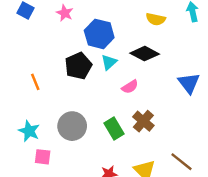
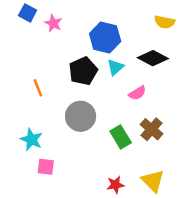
pink star: (65, 13) -> (53, 23), moved
gray circle: (72, 126) -> (81, 116), moved

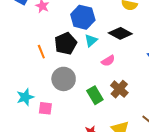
orange line: (38, 88) -> (41, 52), moved
cyan star: (31, 140) -> (25, 97), turned 30
pink square: (46, 167) -> (45, 108), moved

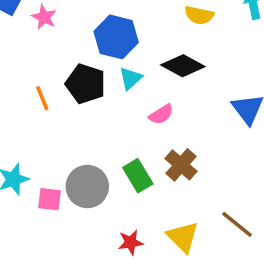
black pentagon: (66, 44) -> (86, 84), turned -30
gray circle: (64, 79) -> (87, 187), moved

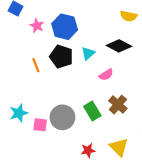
pink star: (44, 17) -> (37, 26), moved
blue hexagon: (116, 37) -> (65, 27), moved

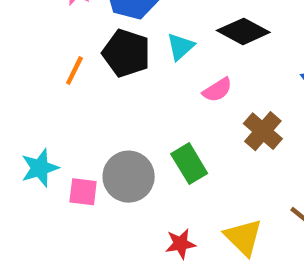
orange line: (36, 65) -> (74, 70), turned 48
brown cross: (118, 105) -> (263, 131), moved

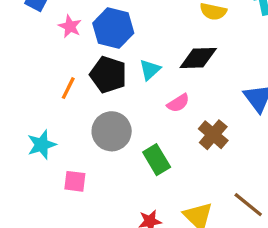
black diamond: (243, 31) -> (198, 58), turned -30
cyan star: (40, 168) -> (42, 145), moved
gray circle: (129, 177) -> (112, 131), moved

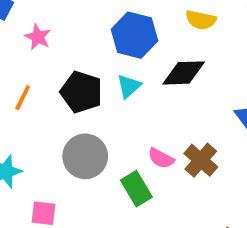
blue hexagon: (113, 28) -> (134, 35), moved
orange line: (68, 88) -> (23, 98), moved
pink semicircle: (178, 103) -> (161, 158), moved, turned 60

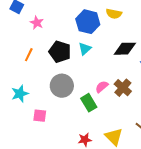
yellow semicircle: (201, 20) -> (114, 14), moved
black diamond: (184, 73) -> (125, 49), moved
pink semicircle: (161, 158) -> (102, 87), turned 112

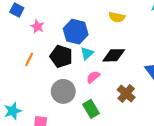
blue hexagon: (88, 22) -> (76, 32), moved
black diamond: (125, 49) -> (114, 55), moved
pink semicircle: (102, 87) -> (93, 77), moved
cyan star: (20, 94) -> (13, 111), moved

